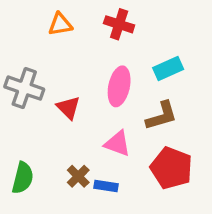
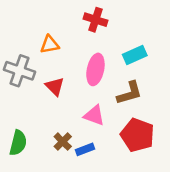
orange triangle: (60, 24) -> (50, 45), moved
blue rectangle: (106, 186) -> (85, 149), turned -30

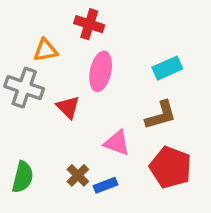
red cross: (95, 20) -> (89, 24), moved
orange triangle: (50, 45) -> (45, 50), moved
pink ellipse: (95, 69) -> (101, 71), moved

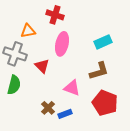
green semicircle: (23, 177) -> (14, 85), moved

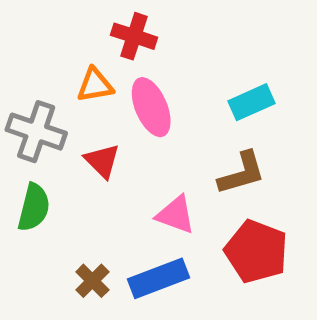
orange triangle: (28, 31) -> (95, 85), moved
pink ellipse: (62, 44) -> (151, 107), turned -35
brown cross: (48, 108) -> (92, 281), moved
blue rectangle: (65, 114) -> (158, 278), size x1.6

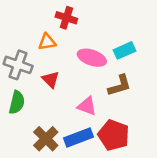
pink ellipse: (151, 107) -> (92, 58), moved, turned -48
red pentagon: (256, 251) -> (114, 135), moved
brown cross: (92, 281) -> (46, 139), size x1.5

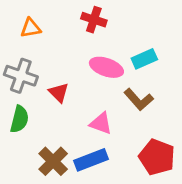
red cross: (66, 18) -> (94, 20), moved
orange triangle: (47, 42) -> (31, 28), moved
brown L-shape: (120, 86) -> (139, 100), turned 65
red pentagon: (114, 135) -> (157, 157), moved

